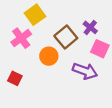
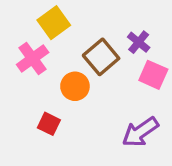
purple arrow: (85, 71) -> (140, 132), moved, turned 125
red square: (15, 78) -> (49, 124), moved

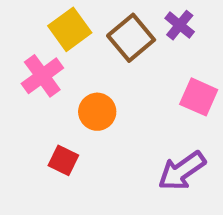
purple cross: (139, 42) -> (180, 25), moved
brown square: (101, 57) -> (131, 38), moved

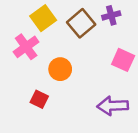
purple cross: (180, 25) -> (111, 15), turned 36
purple arrow: (182, 171) -> (113, 106), turned 32

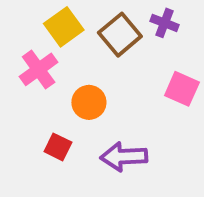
purple cross: (111, 15) -> (164, 23), turned 36
purple arrow: (113, 106) -> (124, 157), moved

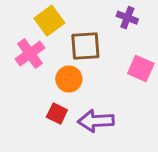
brown square: (120, 35) -> (85, 46), moved, turned 36
red square: (58, 147) -> (57, 113), moved

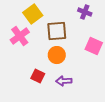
orange circle: (69, 79) -> (57, 55), moved
purple arrow: (96, 121) -> (64, 81), size x0.7

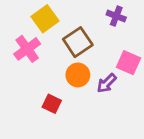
brown square: (57, 31) -> (78, 42), turned -30
purple arrow: (64, 81) -> (107, 83), moved, turned -42

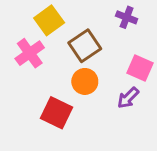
purple arrow: (107, 83) -> (128, 98), moved
red square: (52, 104) -> (57, 113), size x1.5

